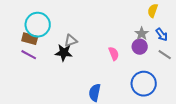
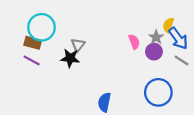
yellow semicircle: (153, 11) -> (168, 25), moved
blue arrow: (162, 35) -> (178, 38), size x1.5
gray triangle: (71, 41) -> (78, 45), turned -32
pink semicircle: (114, 54) -> (134, 42), moved

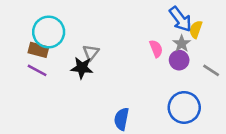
blue arrow: (178, 38) -> (180, 19), moved

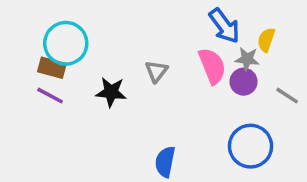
blue arrow: (180, 19) -> (224, 26), moved
gray star: (182, 43) -> (247, 59), turned -30
pink semicircle: (156, 49) -> (212, 66), size x1.5
gray triangle: (91, 52) -> (156, 71), moved

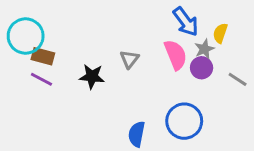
cyan circle: (66, 43) -> (26, 36), moved
gray star: (247, 59) -> (204, 49), turned -30
blue circle: (251, 146) -> (184, 121), moved

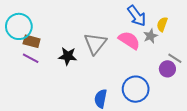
pink semicircle: (176, 55) -> (129, 40), turned -35
gray triangle: (129, 59) -> (95, 43), size x1.6
purple circle: (202, 68) -> (167, 69), moved

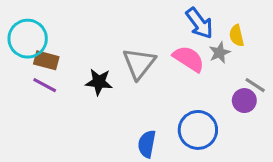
yellow semicircle: (162, 24) -> (237, 36), turned -32

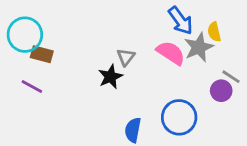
gray star: (220, 53) -> (199, 47), size x1.5
gray triangle: (139, 63) -> (126, 57), size x0.6
black star: (99, 82) -> (110, 77), moved, turned -30
purple line: (45, 85) -> (32, 87), moved

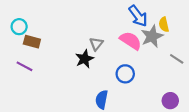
cyan circle: (25, 35) -> (19, 27), size x0.6
purple circle: (221, 91) -> (170, 101), moved
blue circle: (179, 117) -> (125, 74), moved, size x0.7

